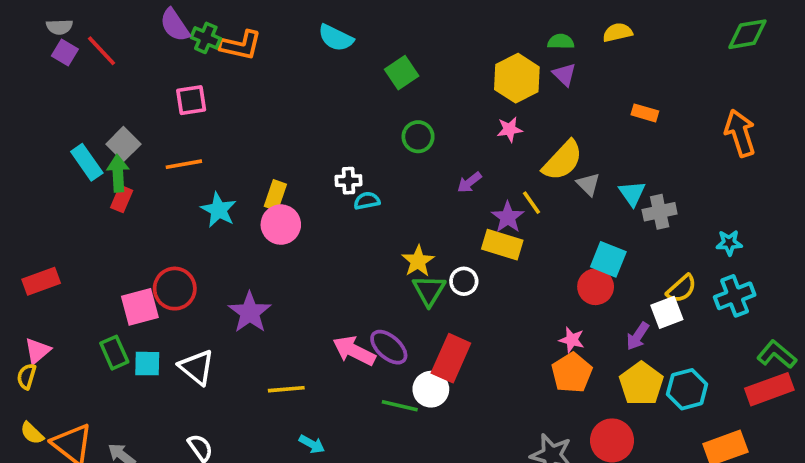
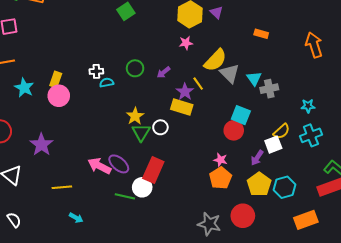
green circle: (418, 137) -> (135, 68), moved
gray triangle: (588, 184) -> (230, 73), size x1.5

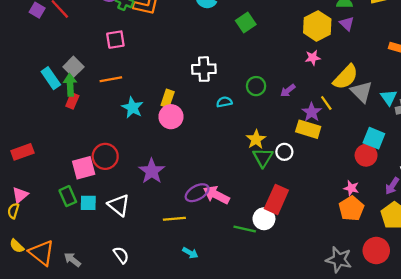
white cross: (96, 71) -> (204, 69), moved, size x1.5
purple ellipse: (119, 164) -> (197, 193), moved, turned -70

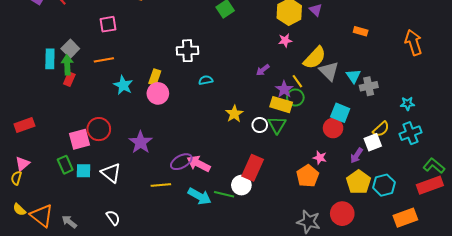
cyan rectangle: (51, 78) -> (50, 59), turned 36
green circle: (256, 86) -> (295, 97), moved
green triangle: (263, 158) -> (277, 125), moved
orange pentagon: (351, 209) -> (308, 176), moved
cyan arrow: (190, 253) -> (200, 196), moved, size x1.6

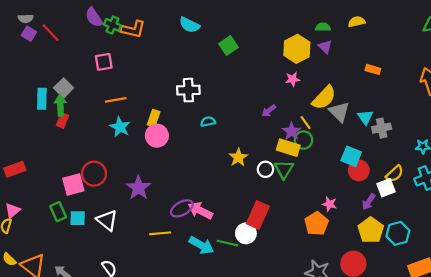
orange line: (104, 60) -> (116, 100), moved
red circle: (333, 128) -> (359, 170), moved

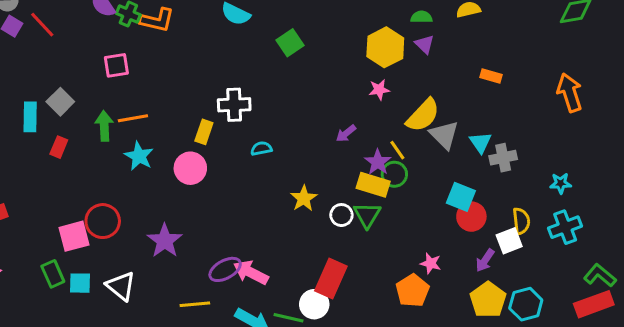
green arrow: (60, 105) -> (104, 126), moved
yellow rectangle: (154, 118) -> (204, 132), moved
yellow semicircle: (395, 174) -> (521, 221), turned -54

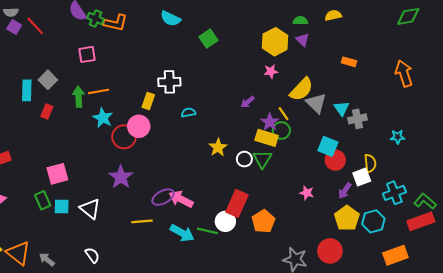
red circle: (103, 221) -> (124, 137), moved
cyan cross: (565, 227) -> (394, 193), moved
orange pentagon: (412, 291) -> (263, 221), moved

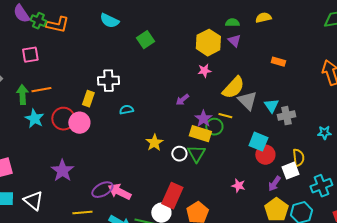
yellow line: (283, 114) -> (225, 116), moved, turned -40
cyan star: (103, 118) -> (34, 119), moved
red circle: (124, 137) -> (63, 119), moved

